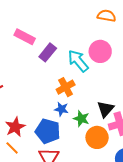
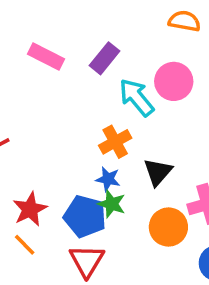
purple rectangle: (48, 52) -> (105, 58), moved
black triangle: (105, 109) -> (158, 172), moved
green star: (81, 119) -> (112, 204), moved

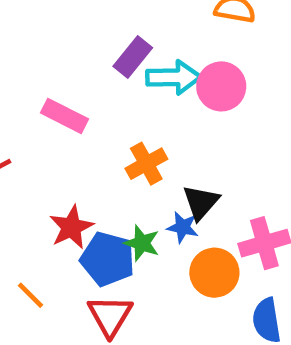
pink rectangle: (46, 57) -> (65, 116), moved
cyan arrow: (136, 97) -> (174, 77), moved, turned 129
blue star: (108, 179) -> (183, 227), moved
red star: (30, 209) -> (71, 227), moved

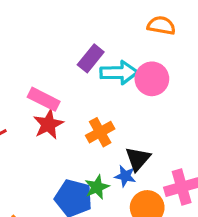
red star: (71, 227) -> (48, 124), moved
green star: (142, 243) -> (97, 187), turned 30

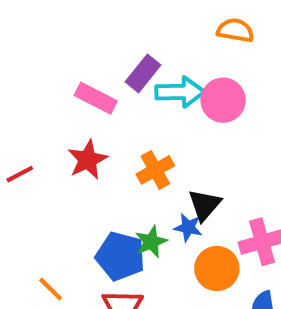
pink rectangle: (44, 99) -> (96, 98), moved

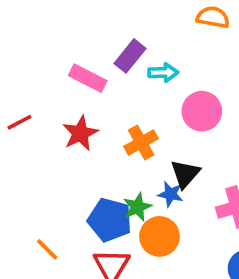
cyan arrow: (180, 92) -> (163, 73), size x0.7
pink circle: (223, 100) -> (202, 111), moved
red line: (20, 174) -> (19, 122), moved
orange circle: (217, 269) -> (159, 236), moved

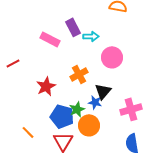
purple rectangle: (130, 56) -> (73, 27), turned -66
red star: (80, 133) -> (46, 86), moved

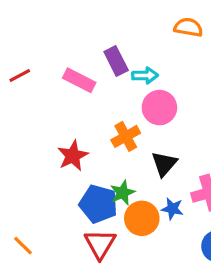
pink circle: (112, 57) -> (159, 108), moved
red line: (13, 63) -> (20, 75), moved
blue star: (95, 102) -> (172, 209), moved
orange line: (28, 132) -> (23, 246), moved

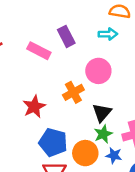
cyan arrow: (145, 75) -> (108, 34), moved
green star: (123, 193) -> (103, 134), moved
blue star: (172, 209) -> (114, 155), moved

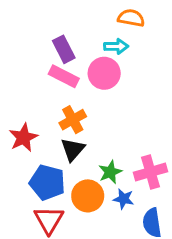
pink rectangle: (39, 51) -> (64, 76), moved
pink circle: (98, 71) -> (104, 73), moved
black triangle: (102, 113) -> (73, 150), moved

